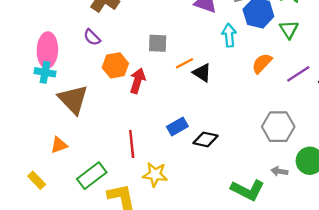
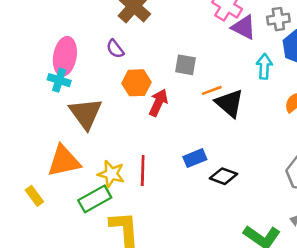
black triangle: (202, 73) -> (230, 103), size x1.4
orange triangle: (59, 145) -> (64, 161), size x1.8
yellow star: (155, 175) -> (111, 174), moved

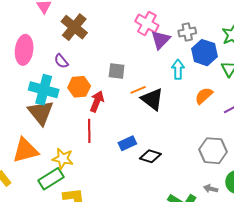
purple triangle: (244, 27) -> (160, 40), turned 50
pink ellipse: (65, 56) -> (24, 50), moved
cyan cross: (59, 80) -> (44, 90), moved, size x1.6
red line: (143, 170) -> (89, 131), moved

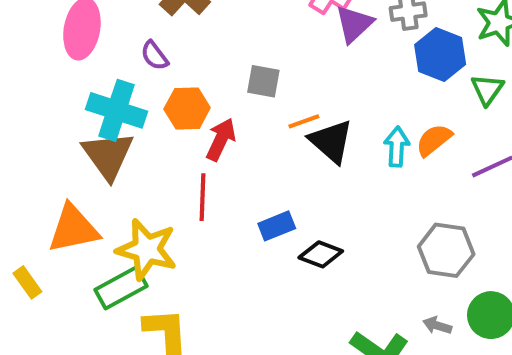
cyan arrow: (178, 69) -> (397, 147), moved
yellow star: (63, 159) -> (147, 249), size x1.4

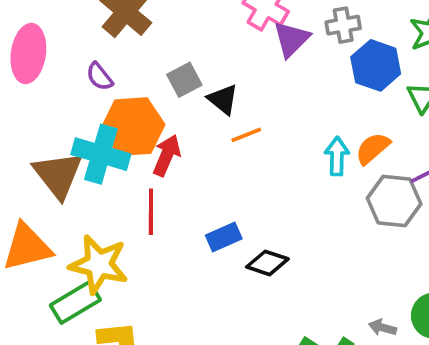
gray square: (263, 81) -> (184, 80), moved, turned -36
orange hexagon: (187, 108) -> (133, 127), size x1.4
cyan cross: (116, 110) -> (101, 154), moved
black triangle: (331, 141) -> (223, 99), moved, size x0.7
gray hexagon: (446, 250) -> (394, 201), moved

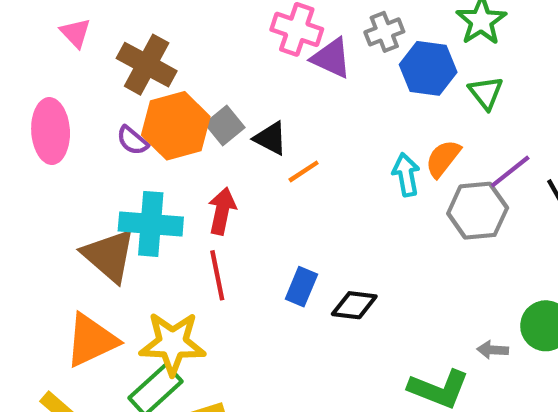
purple triangle: (291, 39) -> (331, 58), turned -39
orange hexagon: (133, 127) -> (176, 126), moved
blue rectangle: (224, 237) -> (301, 287), turned -32

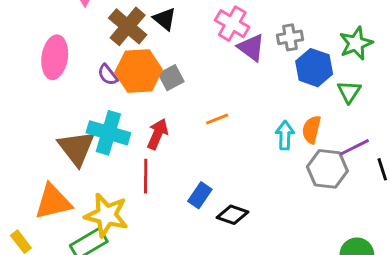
black triangle: (271, 138) -> (165, 19), moved
orange semicircle: (443, 159) -> (312, 130), turned -36

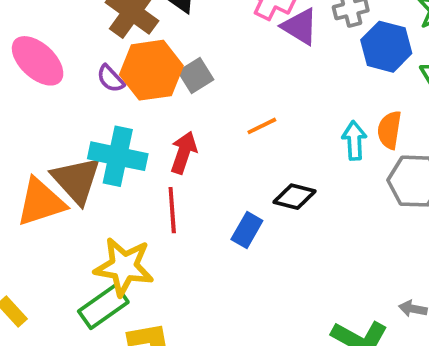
pink ellipse: (55, 57) -> (38, 61), turned -51
orange triangle: (53, 202) -> (41, 202), moved
black diamond: (232, 215) -> (294, 197), moved

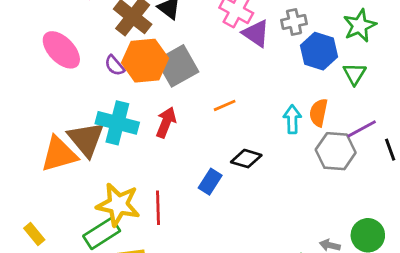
gray square: (196, 75) -> (178, 66), size x1.6
red line: (172, 210) -> (158, 208), moved

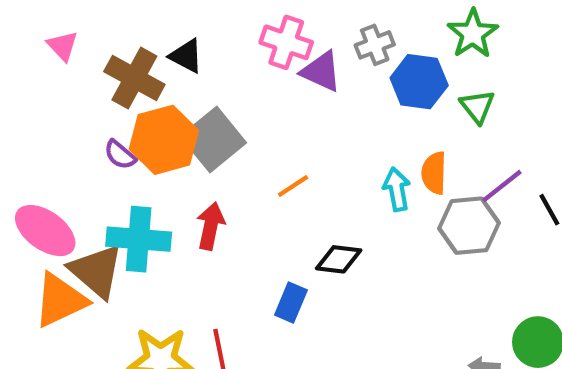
pink ellipse: (61, 50) -> (45, 231), moved

